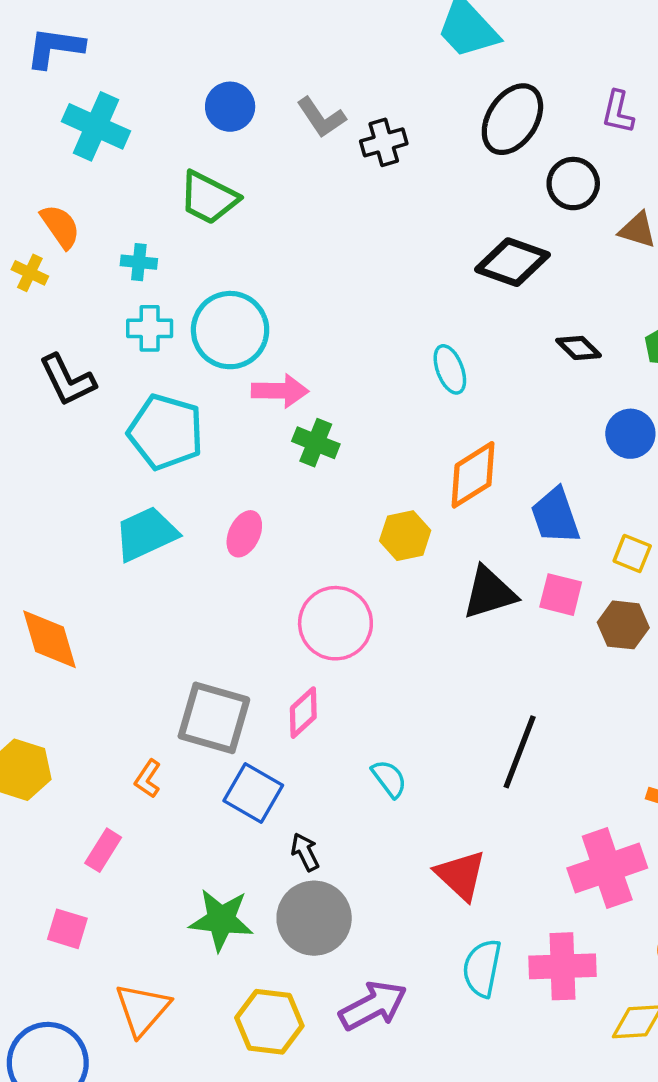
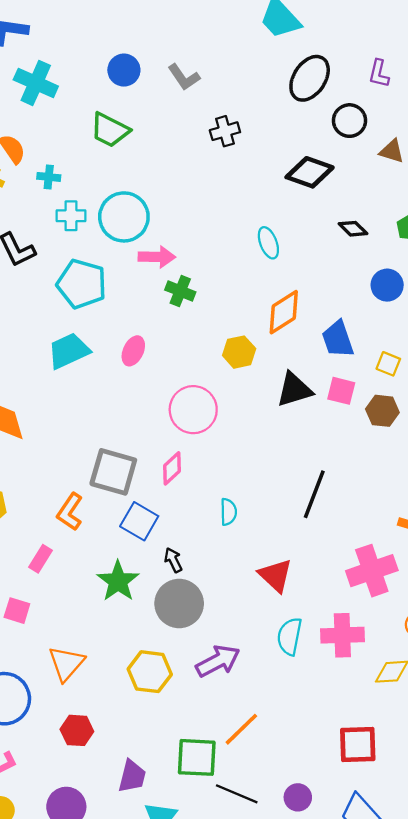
black cross: (384, 142) -> (225, 131), moved
cyan cross: (139, 262) -> (49, 177), moved
orange L-shape: (148, 779) -> (70, 512), size x1.5
cyan semicircle: (389, 779) -> (228, 512), turned 36
green star: (221, 920) -> (118, 581), moved, turned 30

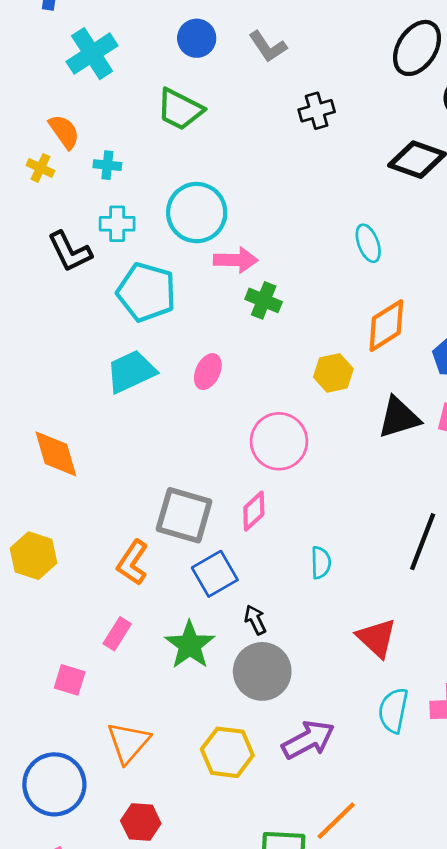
cyan cross: (36, 83) -> (92, 54), turned 33
cyan cross: (71, 216) -> (117, 224), moved
blue square: (139, 521) -> (215, 574), turned 30
pink rectangle: (40, 559) -> (117, 634), moved

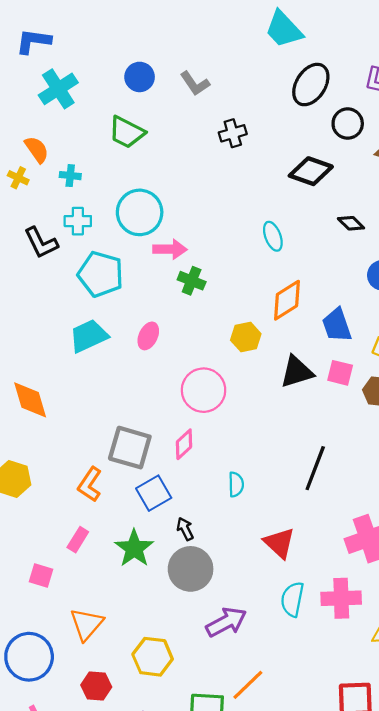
yellow hexagon: (227, 752) -> (153, 657), moved

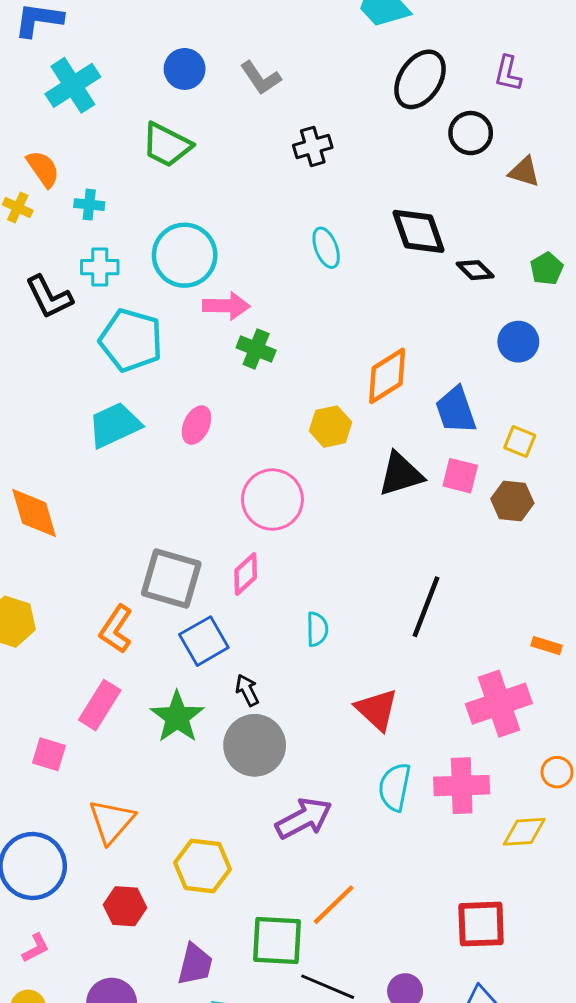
black diamond: (311, 171) -> (418, 231), moved, turned 51
cyan ellipse: (273, 236) -> (326, 248), moved
pink rectangle: (78, 540) -> (100, 705), size x1.4

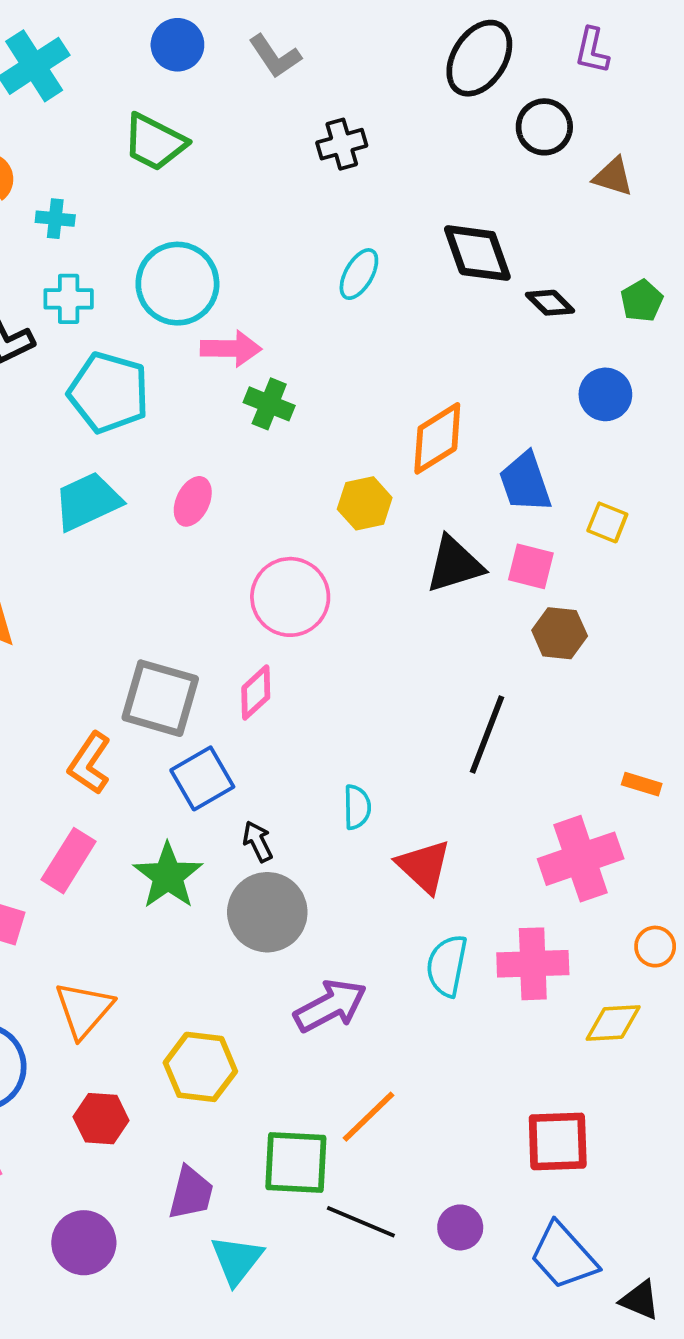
cyan ellipse: (326, 248) -> (359, 274), turned 51
brown hexagon: (512, 501) -> (560, 633), moved
cyan semicircle: (317, 629) -> (357, 807), moved

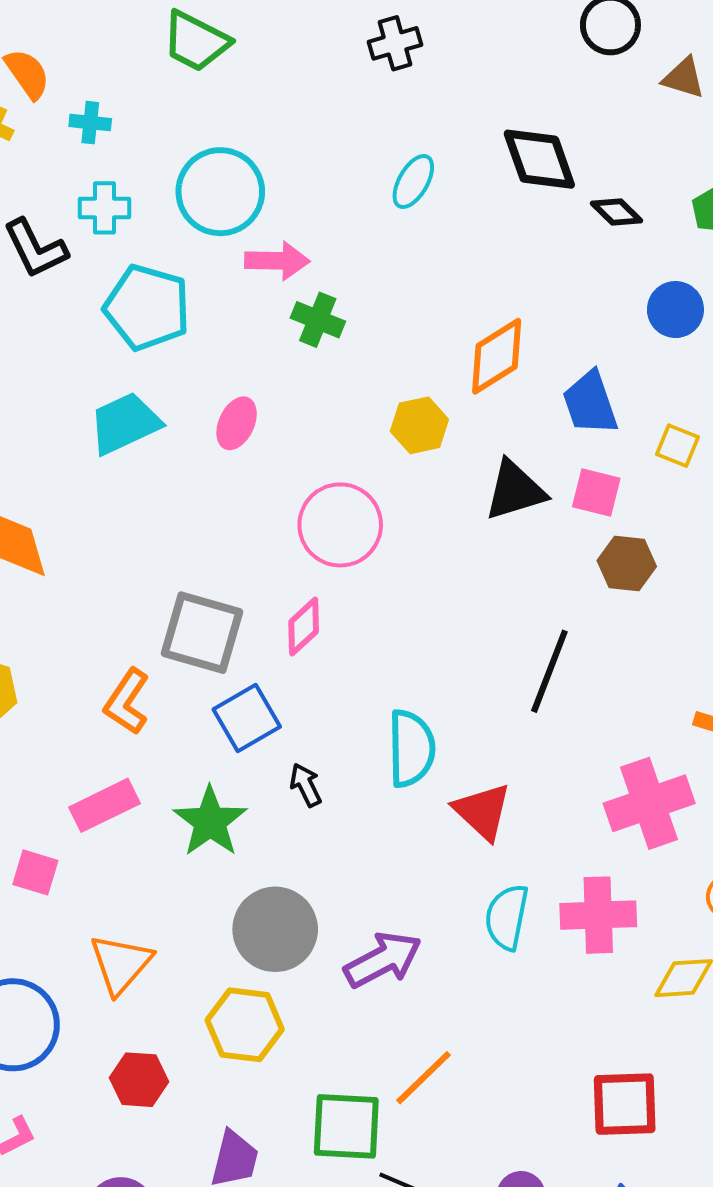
cyan semicircle: (357, 807) -> (411, 748), size x1.6
pink rectangle: (69, 861) -> (104, 805), turned 32
gray circle: (267, 912) -> (275, 929), moved

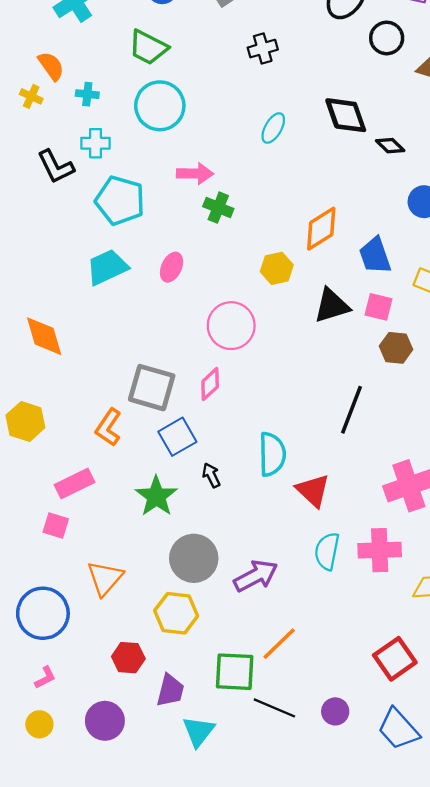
cyan circle: (220, 192) -> (160, 106), moved
pink rectangle: (104, 805) -> (74, 483), moved
red hexagon: (139, 1080) -> (128, 658), moved
red square: (625, 1104) -> (395, 659), turned -33

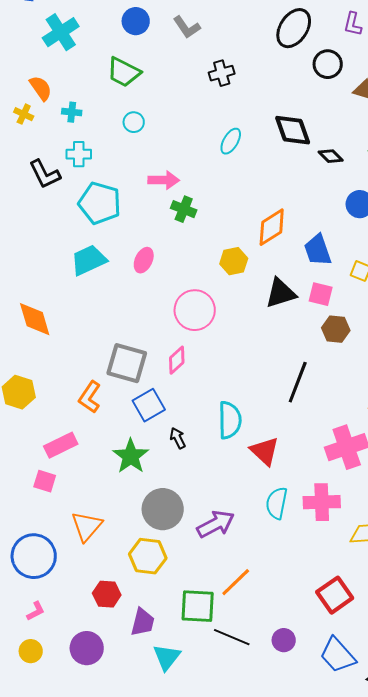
cyan circle: (160, 106) -> (134, 122), size x0.5

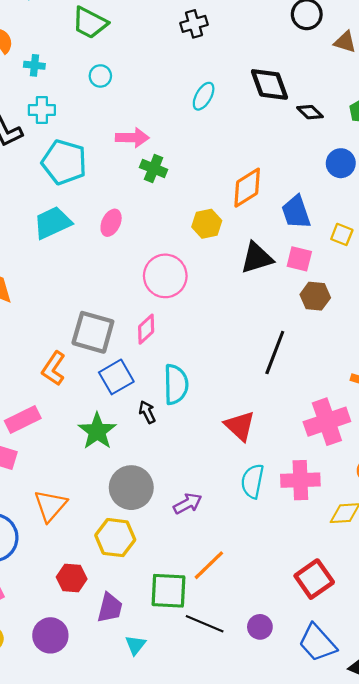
cyan semicircle: (230, 420) -> (176, 384), moved
purple arrow: (216, 524) -> (188, 504), size x0.7
cyan triangle: (167, 657) -> (135, 645), size x0.7

